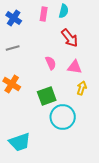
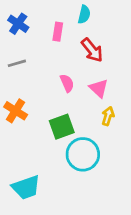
pink rectangle: (44, 14) -> (58, 32), moved
pink triangle: (75, 67) -> (99, 88), turned 35

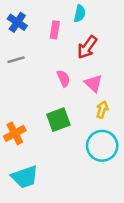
red arrow: (92, 50) -> (87, 47), turned 75
orange cross: (16, 111) -> (15, 133), moved, turned 30
cyan circle: (83, 154) -> (102, 146), moved

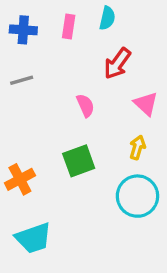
blue cross: (17, 22) -> (23, 30), turned -30
pink rectangle: (55, 30) -> (69, 27), moved
pink triangle: (93, 83) -> (146, 104), moved

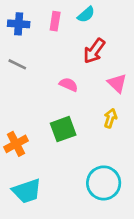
cyan semicircle: (107, 18) -> (86, 14), turned 36
gray line: (22, 80) -> (17, 64), turned 42
pink semicircle: (85, 105) -> (69, 85), turned -42
cyan circle: (137, 196) -> (104, 183), moved

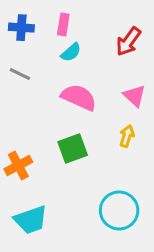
cyan semicircle: (86, 14) -> (71, 52), moved
red arrow: (94, 51) -> (128, 42), moved
pink semicircle: (69, 85) -> (79, 97), size x1.6

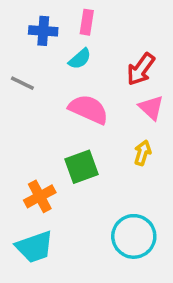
pink rectangle: (63, 24) -> (87, 22), moved
blue cross: (21, 28) -> (43, 31), moved
red arrow: (128, 42) -> (141, 69), moved
orange cross: (18, 166) -> (40, 196), moved

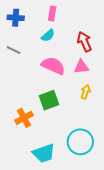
blue cross: (43, 31) -> (16, 18), moved
red arrow: (141, 69) -> (84, 42), turned 120
pink triangle: (151, 108) -> (81, 67), moved, turned -49
cyan trapezoid: (35, 247) -> (44, 153), moved

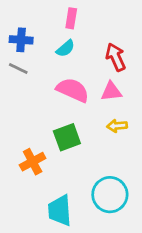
blue cross: (16, 18) -> (21, 40), moved
yellow arrow: (86, 92) -> (117, 126), turned -112
cyan trapezoid: (44, 153) -> (60, 210), turned 105

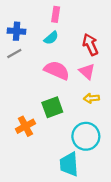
gray line: (18, 68) -> (14, 54), turned -56
pink triangle: (111, 91) -> (87, 71), turned 48
cyan circle: (110, 195) -> (86, 136), moved
cyan trapezoid: (60, 210) -> (69, 164), moved

